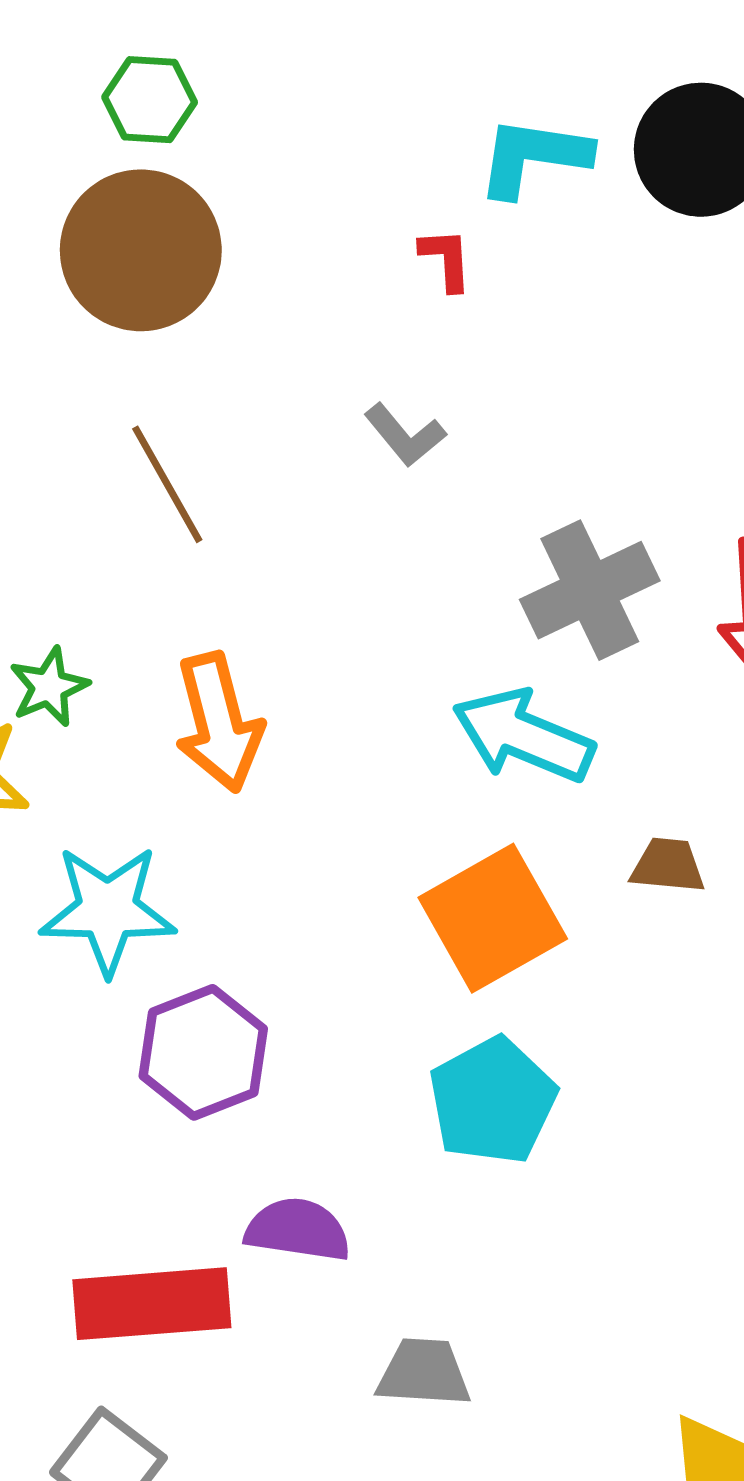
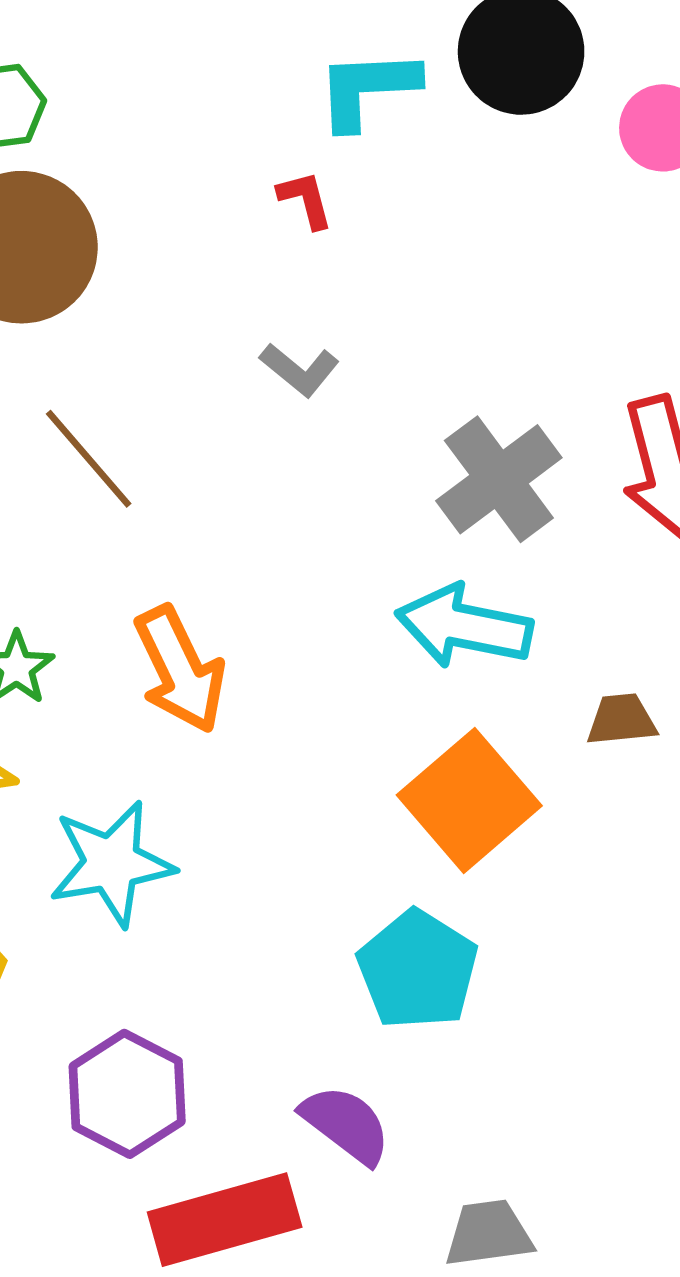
purple hexagon: (203, 1052) -> (127, 1094), moved
cyan pentagon: (493, 1101) -> (418, 970), moved
purple semicircle: (298, 1230) -> (346, 1124), turned 40

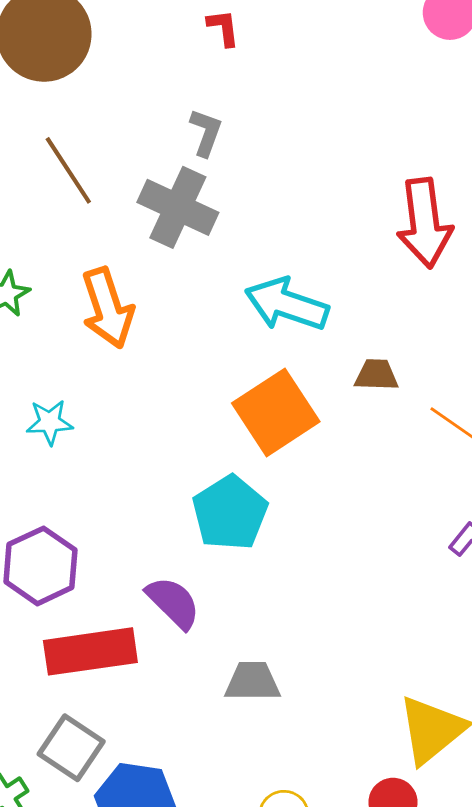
gray L-shape: (300, 370) -> (206, 132), turned -117
gray cross: (499, 479) -> (178, 207), moved, turned -36
cyan star: (112, 863) -> (50, 422), size x0.6

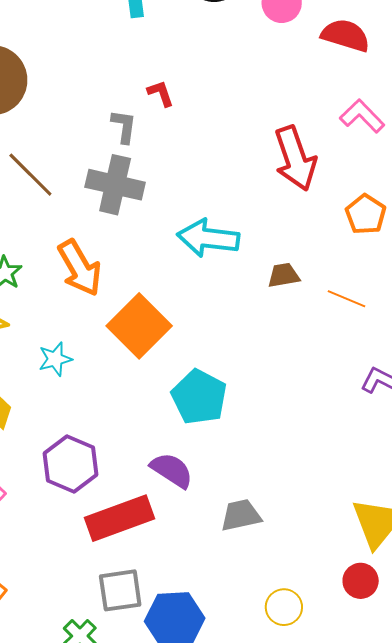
red L-shape: (223, 28) -> (161, 93), moved
orange square: (276, 412) -> (139, 326), moved
gray square: (71, 748) -> (120, 590), turned -30

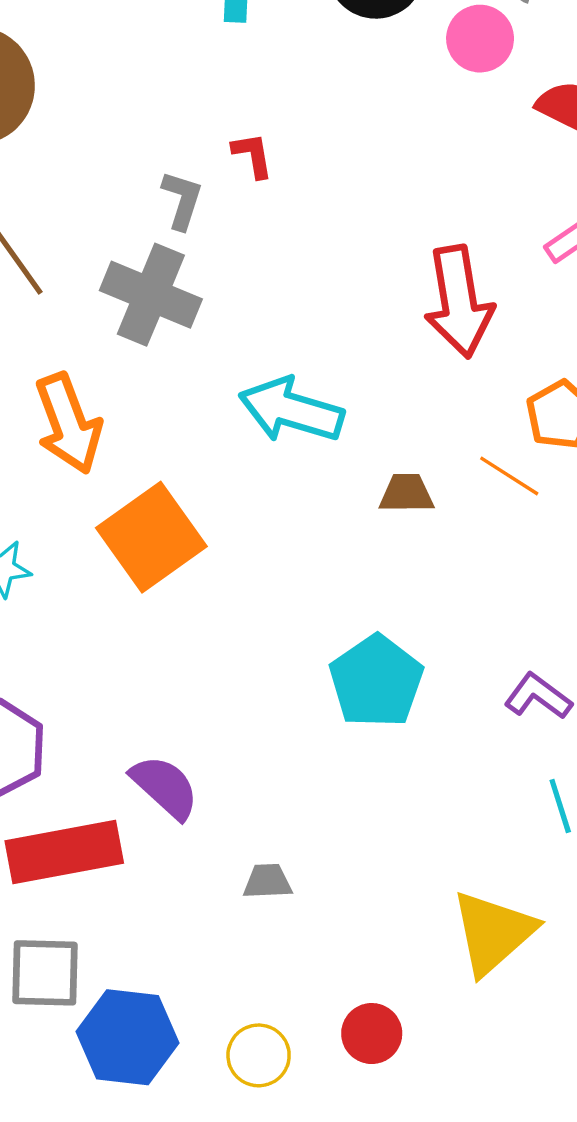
orange line: (346, 299) -> (509, 476), moved
cyan pentagon: (199, 397) -> (376, 681), moved
gray trapezoid: (241, 515) -> (267, 881), size x0.7
red circle: (361, 581) -> (372, 1034), moved
yellow circle: (284, 607) -> (259, 1055), moved

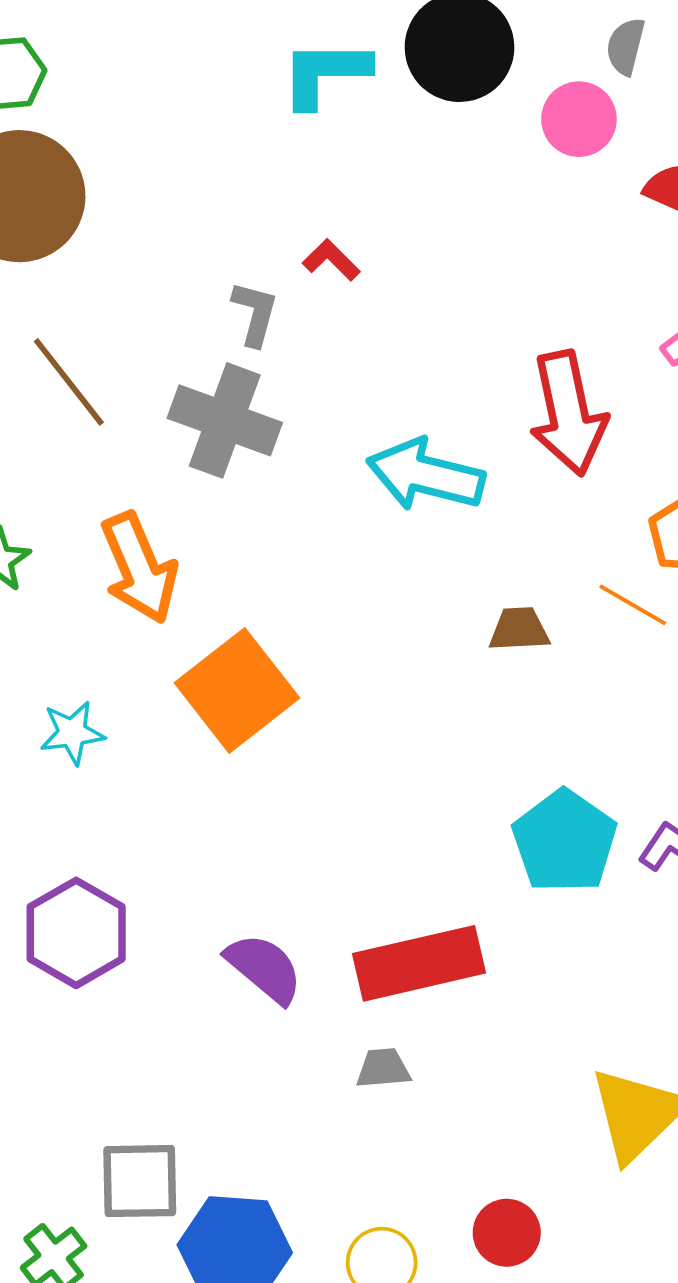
red L-shape: (253, 155) -> (331, 260), turned -33
cyan arrow: (291, 410) -> (426, 475), moved
cyan pentagon: (376, 681) -> (564, 841), moved
red rectangle: (64, 852) -> (419, 963), moved

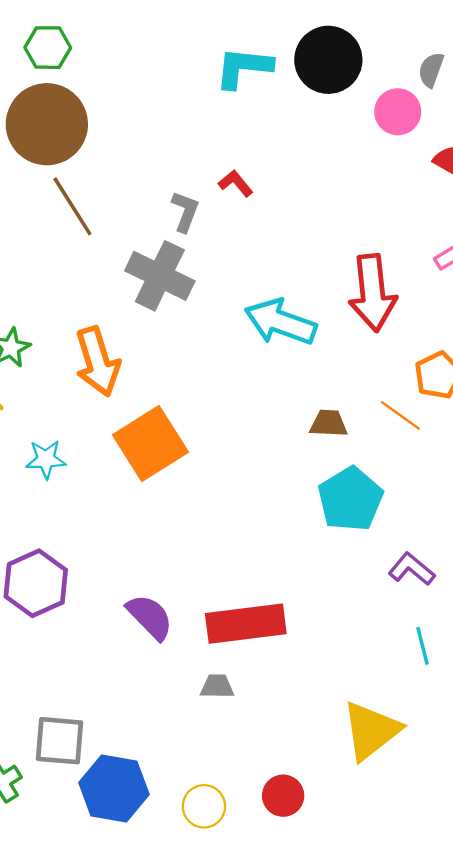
brown line: (69, 382) -> (72, 206), moved
cyan pentagon: (564, 841) -> (350, 499), moved

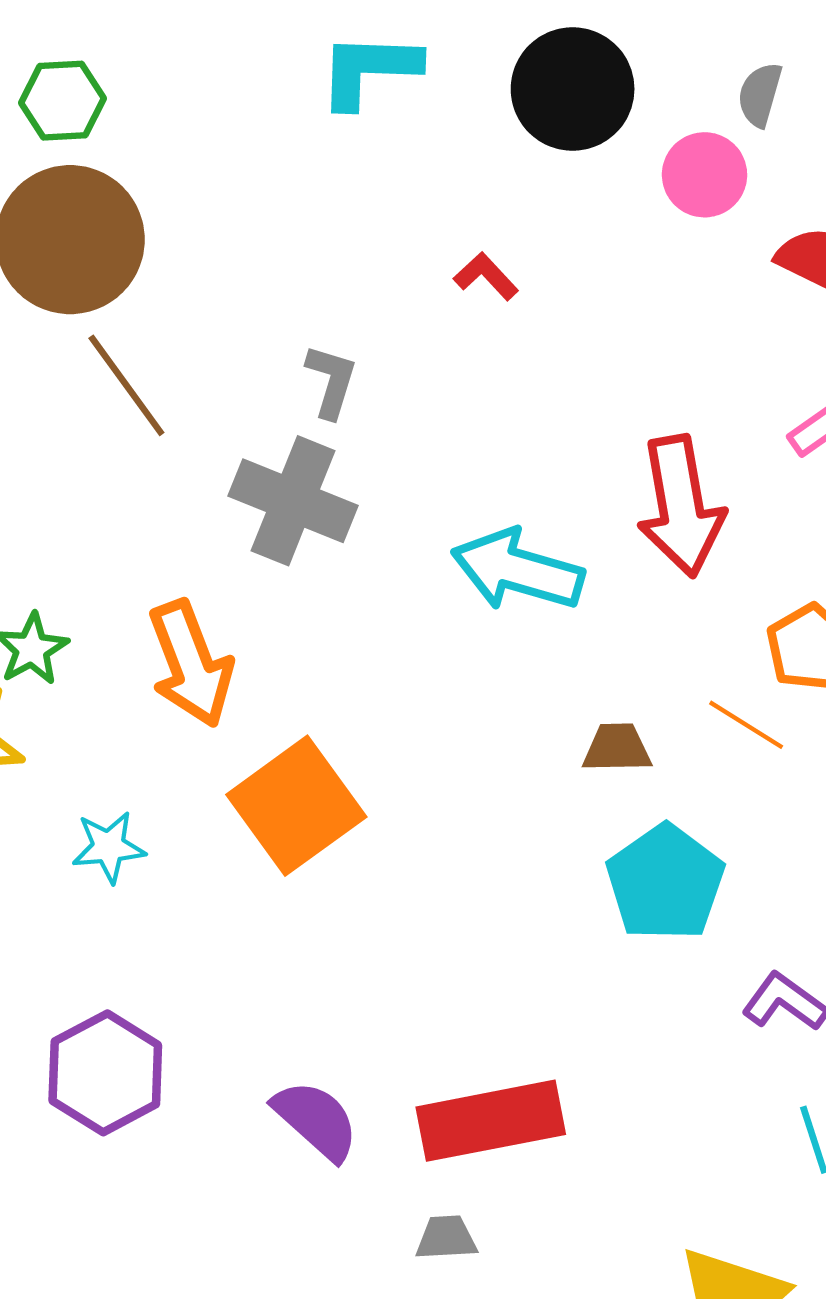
cyan L-shape: (244, 67) -> (369, 70), moved
red L-shape: (236, 183) -> (486, 276), moved

